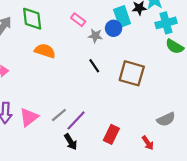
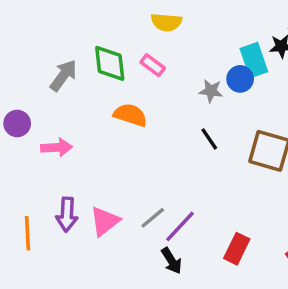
pink rectangle: (78, 20) -> (153, 65), moved

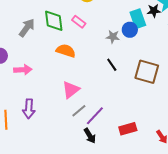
pink triangle: (105, 221) -> (71, 90), moved
red rectangle: (237, 249) -> (128, 129), turned 48

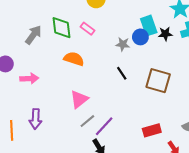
black star: (154, 11) -> (165, 34), moved
red rectangle: (128, 129) -> (152, 130), moved

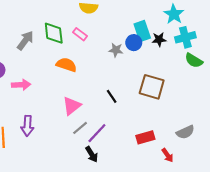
black line: (122, 73) -> (112, 96), moved

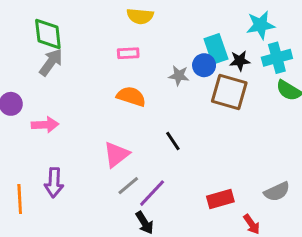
cyan star: (174, 14) -> (261, 25), turned 30
green diamond: (54, 33) -> (48, 34), moved
pink rectangle: (80, 34) -> (128, 53), turned -40
orange semicircle: (66, 65) -> (131, 96), moved
brown square: (152, 87) -> (229, 92), moved

